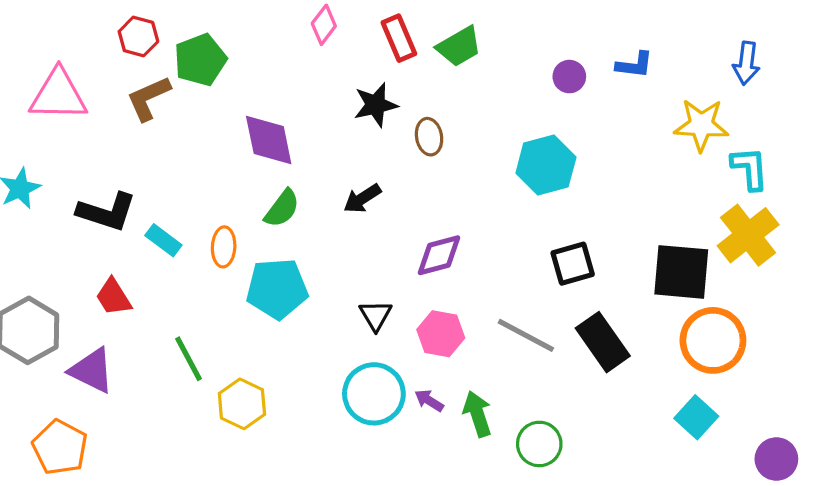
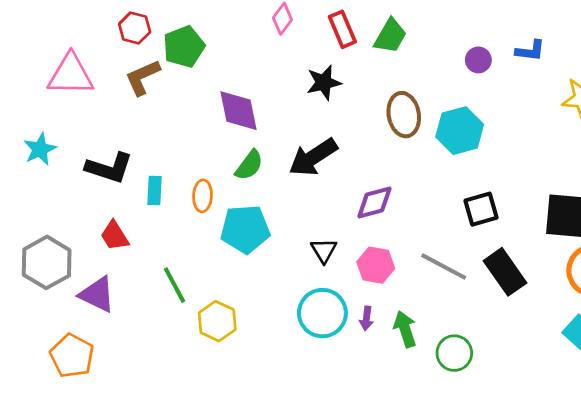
green trapezoid: (459, 46) -> (390, 36), turned -30
brown ellipse: (429, 137) -> (404, 115), moved, size x1.5
black arrow: (362, 198) -> (313, 157), size x1.6
cyan rectangle: (163, 240) -> (155, 191), turned 56
purple arrow: (429, 401) -> (366, 318), turned -115

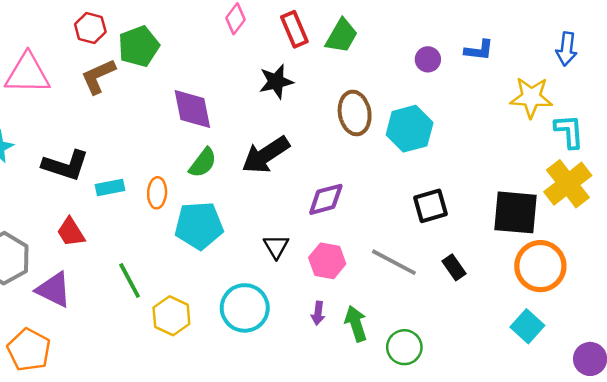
cyan rectangle: (155, 191) -> (110, 188), turned 76
black rectangle: (505, 272) -> (454, 267), size x0.6
cyan circle: (322, 313) -> (245, 308), moved

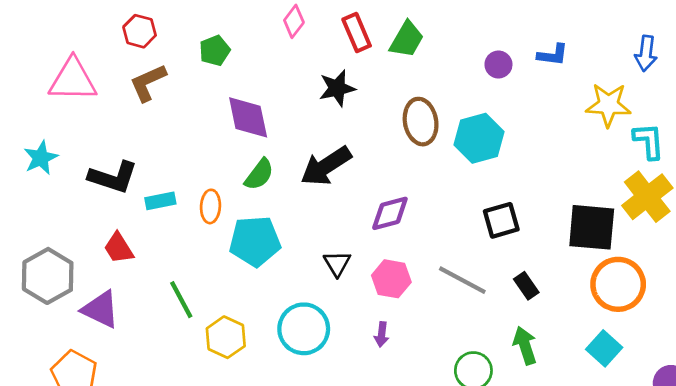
green pentagon: (139, 46) -> (215, 51), moved, size x0.7
green arrow: (356, 324) -> (525, 346), moved

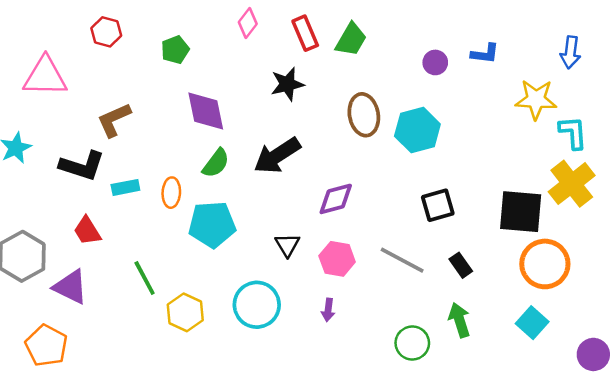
brown L-shape: (148, 83) -> (114, 120), moved

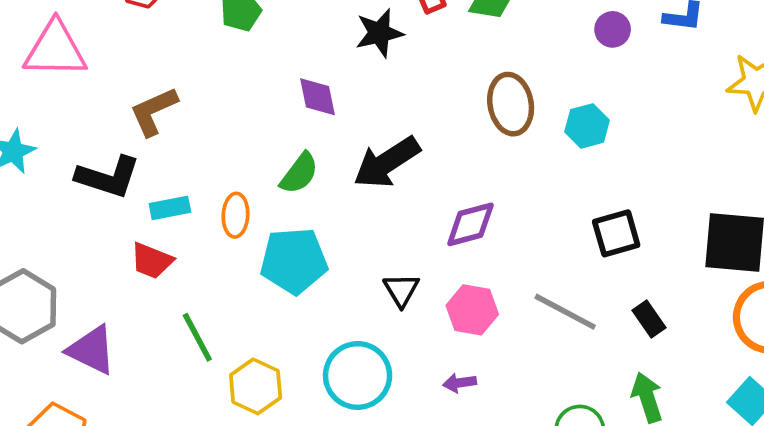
black star: (287, 84) -> (379, 33), moved
purple diamond: (206, 111) -> (317, 97), moved, size x0.7
cyan hexagon: (417, 130) -> (587, 126), size x0.7
red trapezoid: (87, 231) -> (152, 261), moved, turned -36
purple arrow: (328, 310) -> (460, 383), turned 75

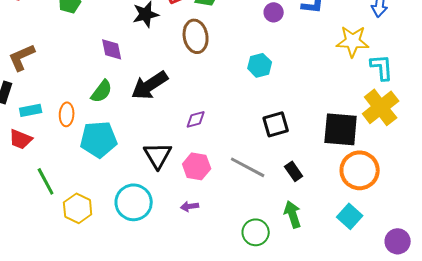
brown ellipse: (511, 104) -> (196, 36), moved
purple diamond: (470, 224) -> (196, 119), size x0.7
black triangle: (401, 290) -> (158, 155), size x1.4

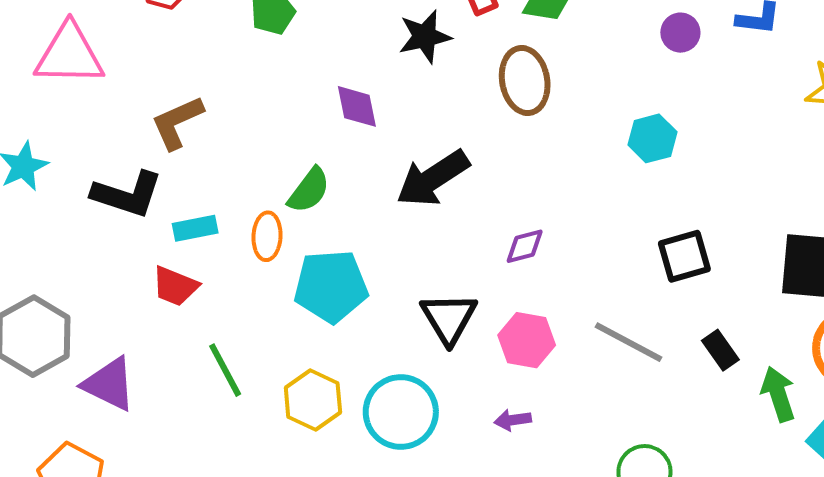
green semicircle: (102, 91) -> (309, 190), moved
yellow hexagon: (78, 208) -> (313, 400), moved
green arrow: (293, 214) -> (778, 394), moved

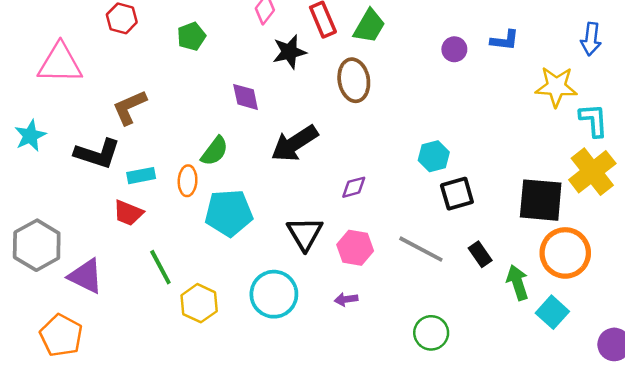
cyan hexagon: (652, 138) -> (434, 156), moved
yellow hexagon: (313, 400) -> (199, 303), moved

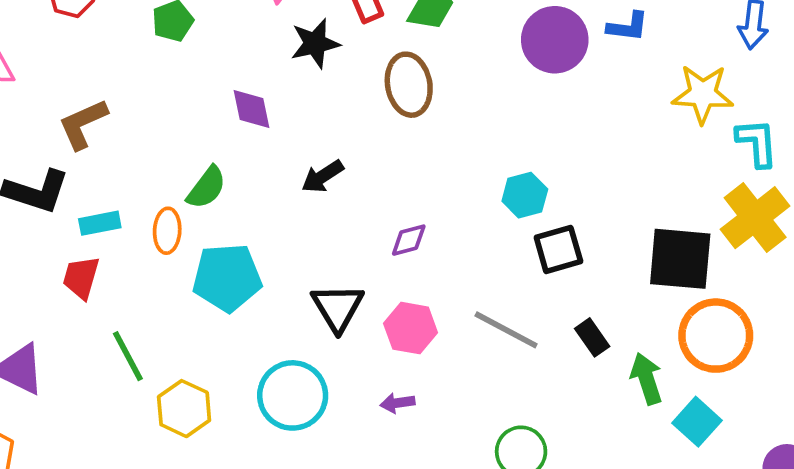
purple circle: (454, 49) -> (555, 40), size x1.8
black arrow: (295, 143) -> (323, 176), size x0.6
red trapezoid: (128, 213) -> (81, 278), turned 84

